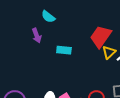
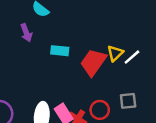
red trapezoid: (101, 37) -> (93, 62), moved

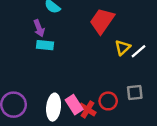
cyan rectangle: (60, 51) -> (45, 45), moved
red trapezoid: (93, 62) -> (102, 21), moved

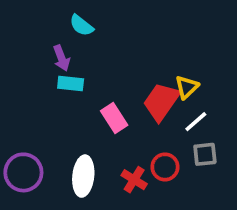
red trapezoid: (102, 21) -> (161, 102), moved
white line: (138, 51) -> (196, 122), moved
pink rectangle: (74, 105) -> (114, 118), moved

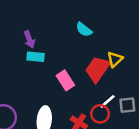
cyan semicircle: (81, 25) -> (84, 30), moved
white line: (196, 122) -> (107, 101), moved

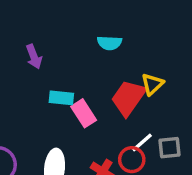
cyan semicircle: (84, 30) -> (109, 43), turned -35
cyan rectangle: (36, 57) -> (61, 98), moved

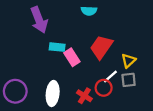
purple arrow: (34, 57) -> (39, 20), size x1.6
yellow triangle: (152, 84) -> (129, 61), moved

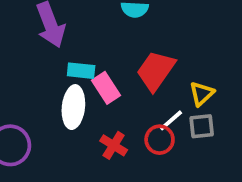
white ellipse: (53, 93) -> (73, 107), moved
red cross: (84, 96) -> (114, 145), moved

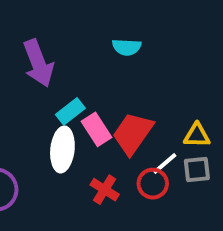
cyan rectangle: (81, 71) -> (70, 111), turned -44
red trapezoid: (156, 71) -> (133, 133), moved
yellow triangle: (202, 94) -> (197, 135), turned 44

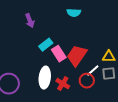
purple arrow: (38, 63) -> (30, 21), size x0.6
white ellipse: (62, 149) -> (45, 78), moved

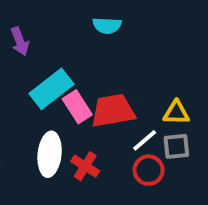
cyan rectangle: (46, 45) -> (52, 89), size x1.5
red trapezoid: (77, 56) -> (113, 111), turned 45
red circle: (87, 81) -> (149, 170), moved

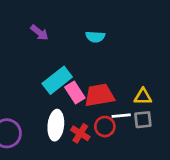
purple arrow: (20, 41) -> (40, 33), moved, turned -30
white line: (145, 140) -> (121, 116), turned 36
red circle: (149, 170) -> (105, 127), moved

